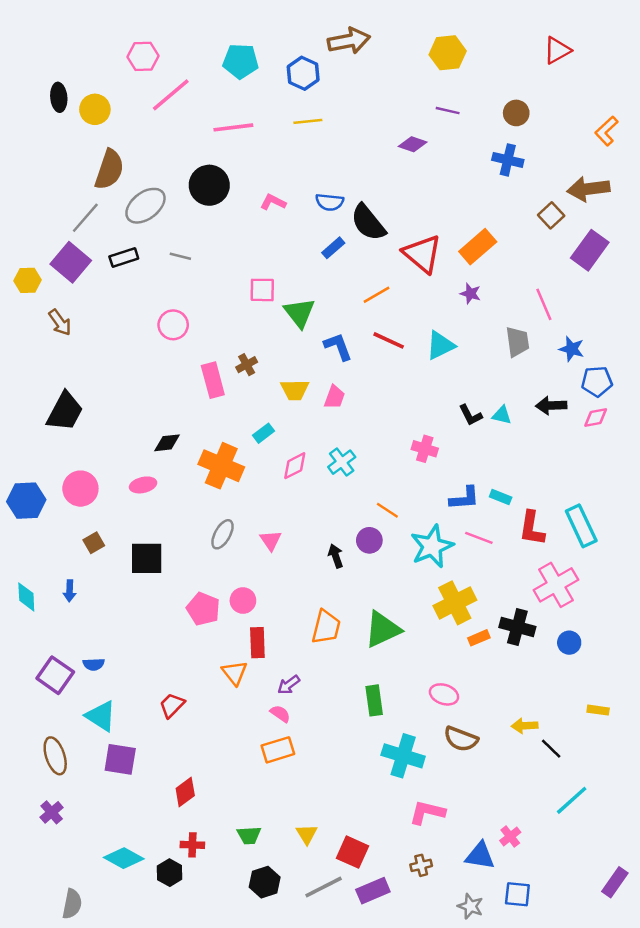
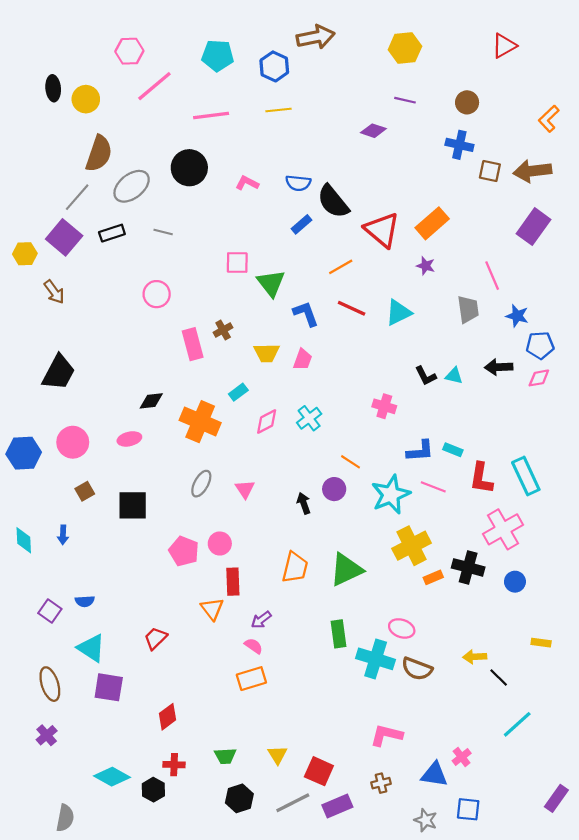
brown square: (551, 215) -> (490, 171), moved, turned -35
purple square: (55, 675) -> (50, 611), size x0.7
cyan cross: (403, 756) -> (376, 659), moved

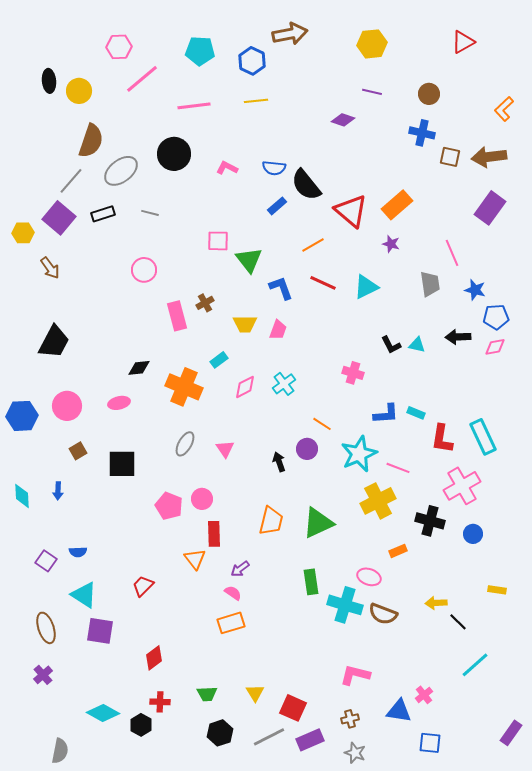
pink line: (433, 487) -> (398, 468), moved
orange rectangle: (433, 577) -> (398, 551), moved
gray star: (426, 820) -> (355, 753), moved

